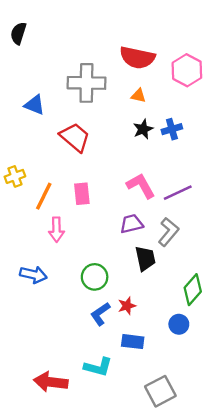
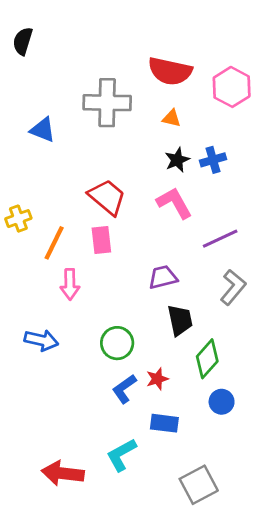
red trapezoid: (75, 137) -> (107, 197), moved
pink L-shape: (141, 186) -> (174, 203), moved
gray L-shape: (168, 232) -> (233, 287), moved
green diamond: (193, 290) -> (207, 359), moved
cyan L-shape: (98, 367) -> (121, 455), turned 136

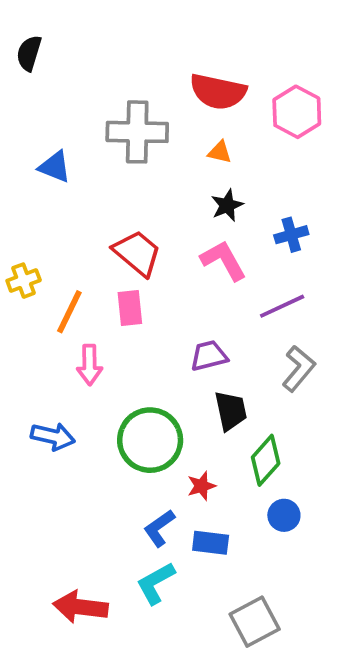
blue cross: (213, 160) -> (291, 235), moved
green circle: (117, 343) -> (150, 440), size x1.5
blue L-shape: (124, 389) -> (159, 528), moved

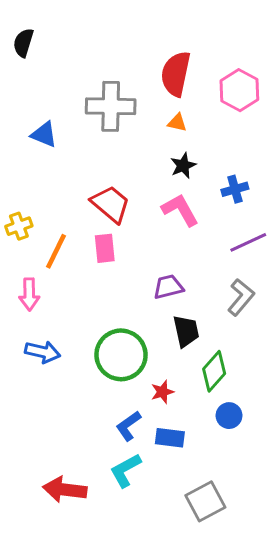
red semicircle: (218, 92) -> (176, 74), turned 90
purple line: (282, 306) -> (248, 242), moved
pink arrow: (90, 365) -> (29, 294), moved

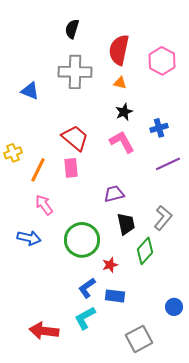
black semicircle: (23, 43) -> (72, 29), moved
pink arrow: (29, 294) -> (44, 205), moved, turned 145
gray L-shape: (241, 297) -> (163, 218), moved
blue circle: (229, 416) -> (174, 307), moved

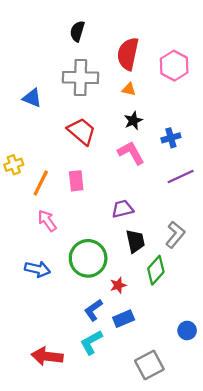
red trapezoid: (75, 138) -> (82, 131), moved
blue arrow: (29, 238) -> (37, 269), moved
blue rectangle: (115, 296) -> (124, 319), turned -30

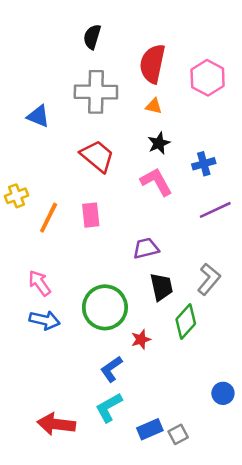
pink arrow: (47, 221) -> (40, 283), moved
blue rectangle: (124, 319) -> (150, 429), moved
gray square: (149, 365) -> (178, 434), size x0.6

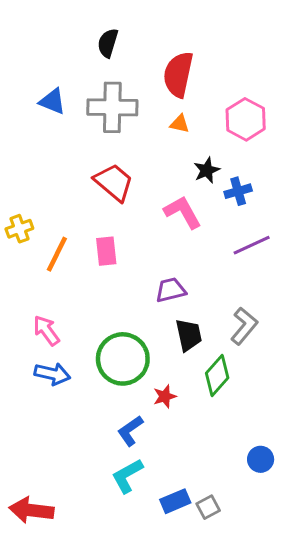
pink hexagon: (208, 78) -> (246, 119), moved
blue triangle: (38, 116) -> (52, 101), moved
black star: (159, 143) -> (207, 170), moved
red arrow: (56, 424) -> (31, 510), moved

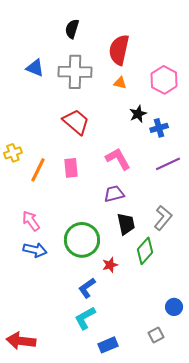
pink L-shape: (183, 212) -> (118, 159), moved
blue rectangle: (175, 501) -> (108, 345), moved
gray square: (208, 507) -> (156, 335), moved

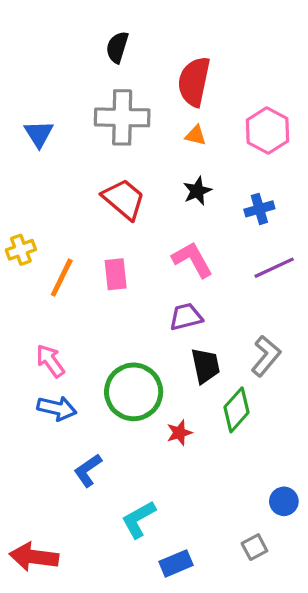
blue triangle: (35, 68) -> (39, 134), moved, turned 36
black star: (138, 114) -> (197, 191), moved
blue L-shape: (87, 288) -> (88, 470), moved

